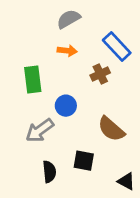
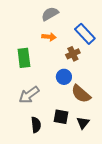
blue circle: (66, 106) -> (64, 77), moved
black triangle: (126, 181) -> (83, 123), moved, turned 40

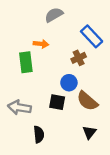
orange arrow: (49, 37) -> (41, 44), moved
gray arrow: (29, 95) -> (19, 107), moved, turned 45
black square: (61, 117) -> (57, 102), moved

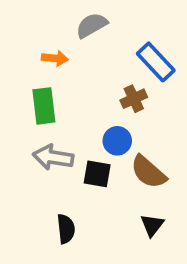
orange arrow: (41, 44) -> (55, 58), moved
gray arrow: (19, 107) -> (53, 157), moved

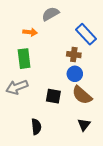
brown cross: (134, 99) -> (74, 55), turned 32
blue circle: (117, 141) -> (75, 74), moved
gray arrow: (53, 157) -> (17, 87), moved, turned -30

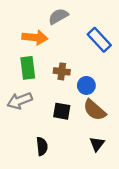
orange arrow: (30, 32) -> (35, 37), size x1.5
brown cross: (74, 55) -> (62, 71), moved

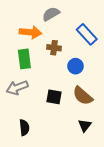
brown cross: (62, 71) -> (54, 48), moved
blue circle: (86, 85) -> (75, 66), moved
black semicircle: (42, 146) -> (24, 128), moved

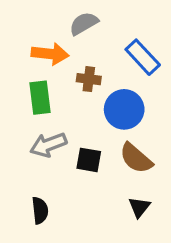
blue circle: (75, 66) -> (124, 109), size x1.5
gray arrow: (17, 88) -> (48, 145), moved

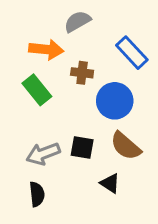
green rectangle: (40, 98) -> (37, 90), turned -32
gray arrow: (48, 145) -> (43, 154), moved
black triangle: (139, 207) -> (110, 183), moved, turned -35

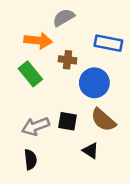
blue rectangle: (132, 53) -> (108, 43), turned -36

